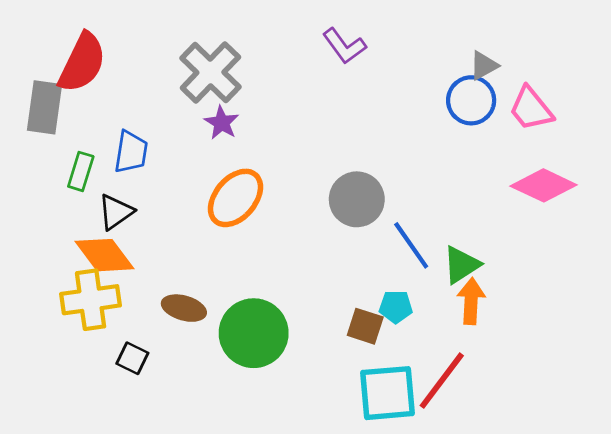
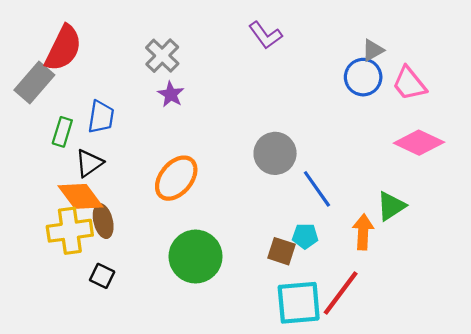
gray cross: (210, 72) -> (162, 56), size x0.7
gray rectangle: (45, 107) -> (34, 82), turned 33
orange ellipse: (236, 198) -> (176, 178), moved
green triangle: (461, 265) -> (391, 206), moved
brown ellipse: (184, 308) -> (103, 221), moved, turned 60

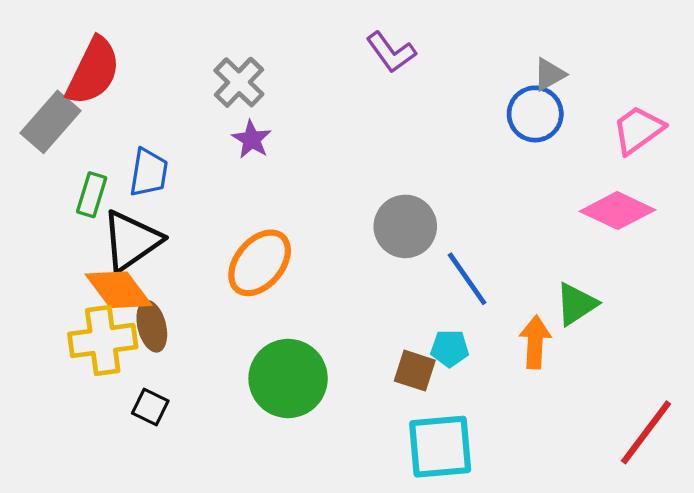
pink trapezoid: (409, 84) -> (638, 130), moved, turned 93
black triangle: (89, 163) -> (131, 241), size x1.5
red line: (341, 293) -> (646, 432), moved

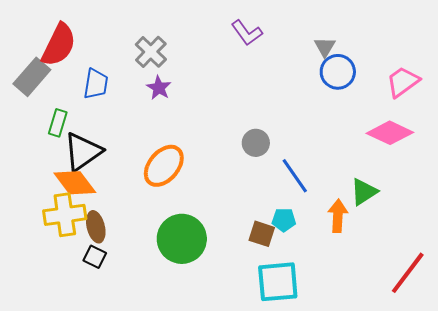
gray triangle: (549, 74) -> (325, 47), moved, turned -30
blue trapezoid: (149, 173) -> (96, 84), moved
gray circle: (405, 226) -> (256, 143), size x0.7
brown ellipse: (152, 326) -> (96, 227), moved

